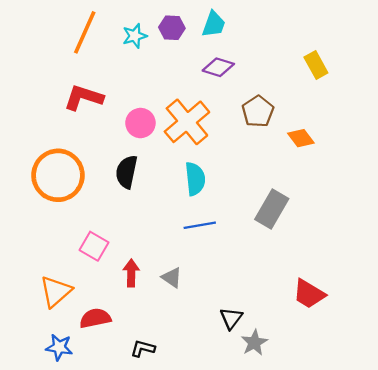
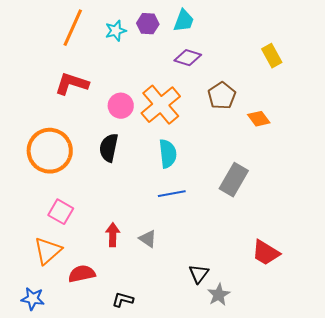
pink square: (94, 246) -> (61, 212), moved
blue star: (59, 347) -> (33, 299), moved

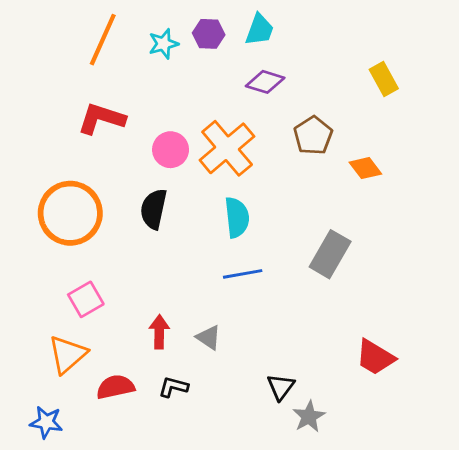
pink square: (61, 212) -> (86, 299), turned 30
black L-shape: (123, 300) -> (173, 387), moved

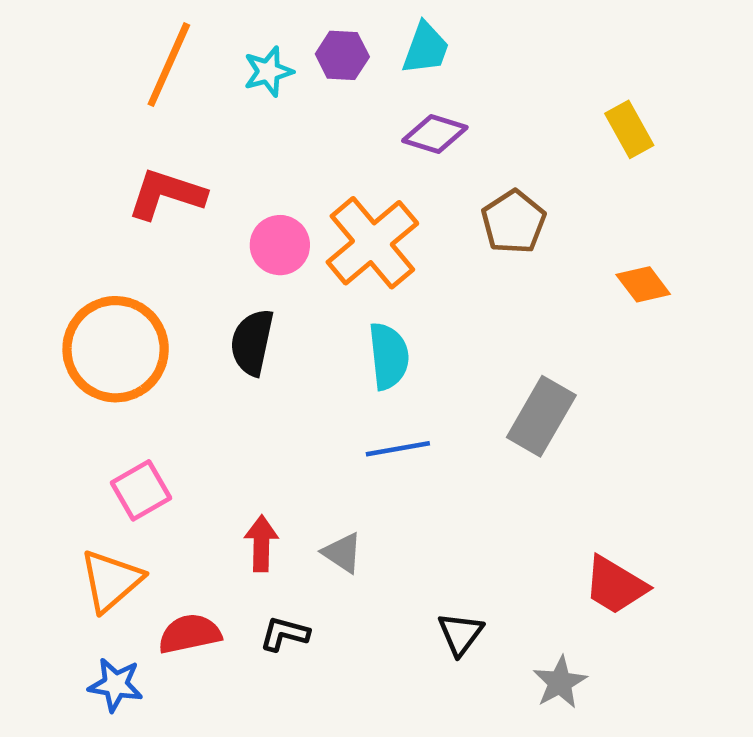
orange diamond: (365, 168) -> (643, 284), moved
gray star: (309, 417) -> (560, 682), moved
blue star: (46, 422) -> (116, 685), moved

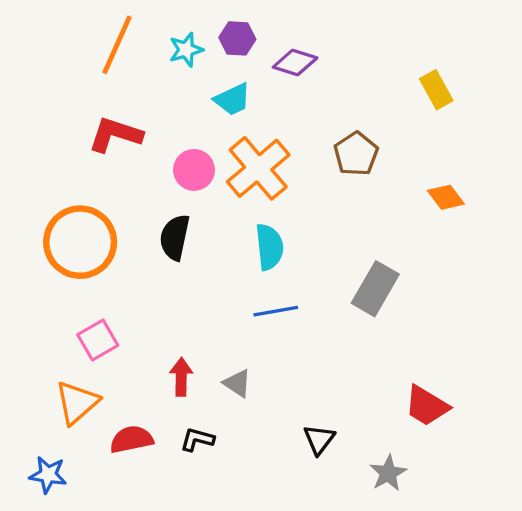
cyan trapezoid: (426, 48) -> (233, 99), moved, turned 45
purple diamond: (435, 134) -> (295, 62), moved
blue star: (116, 685) -> (48, 475), moved

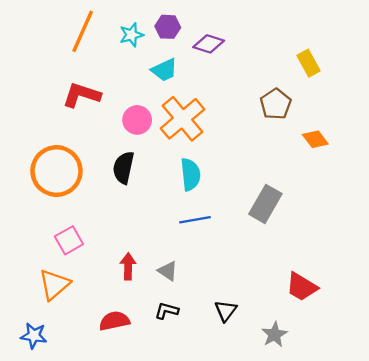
brown pentagon: (356, 154) -> (276, 104), moved
red semicircle: (131, 439) -> (114, 321), moved
black L-shape: (197, 439) -> (167, 311), moved

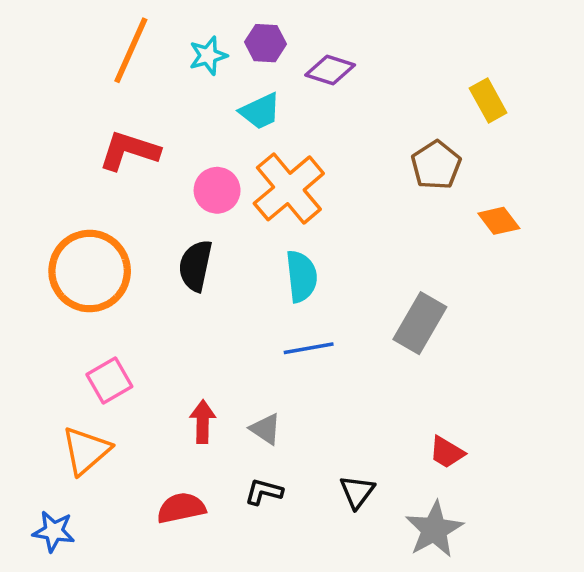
red trapezoid: (302, 287) -> (447, 452), moved, size x0.7
gray star: (274, 335) -> (434, 529), size x1.4

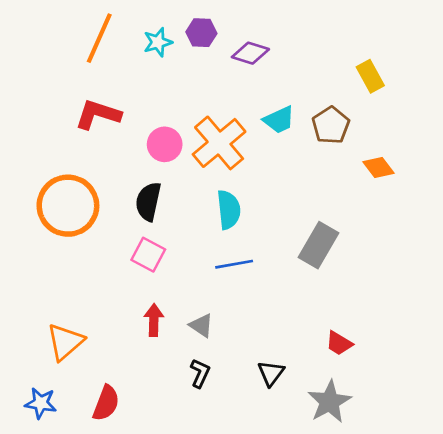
cyan trapezoid: (260, 111) -> (279, 120), moved
pink square: (109, 381) -> (148, 255), moved, turned -32
black L-shape: (264, 492) -> (200, 373), turned 100
red semicircle: (181, 508) -> (106, 403), moved, turned 123

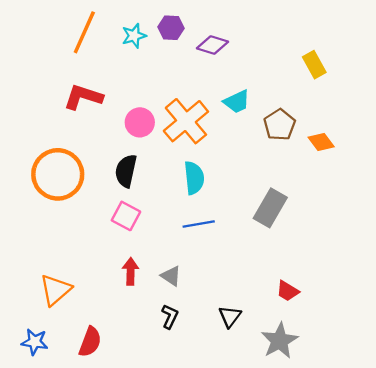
brown pentagon: (331, 125) -> (280, 125), moved

